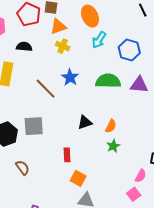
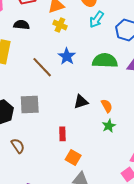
orange semicircle: (111, 126) -> (107, 106), turned -56

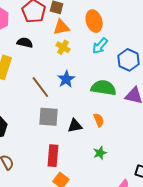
gray square: (30, 104) -> (49, 117), moved
orange semicircle: (107, 106) -> (99, 120), moved
red rectangle: (62, 134) -> (53, 156), size x1.5

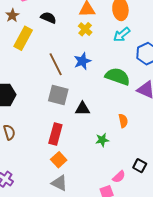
orange semicircle: (99, 120) -> (123, 121), moved

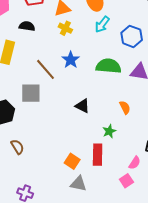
gray square: (58, 95) -> (31, 93), moved
black triangle: (82, 109) -> (82, 106), turned 42
red rectangle: (55, 134) -> (98, 155), moved

